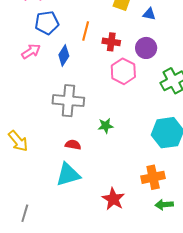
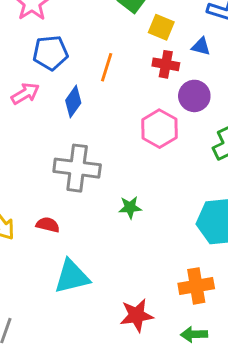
red cross: (111, 42) -> (166, 64), moved
red semicircle: (73, 145) -> (48, 225), moved
red star: (113, 199) -> (137, 315), turned 30
green arrow: (164, 205) -> (194, 334), moved

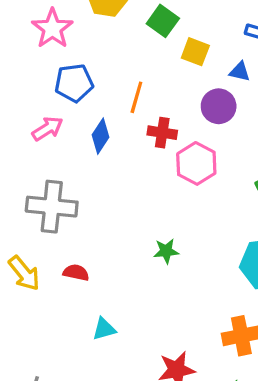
red cross: (166, 64) -> (162, 133), moved
purple circle: (194, 96) -> (219, 106), moved
gray cross: (77, 168) -> (52, 207), moved
cyan triangle: (72, 277) -> (104, 329), size x0.6

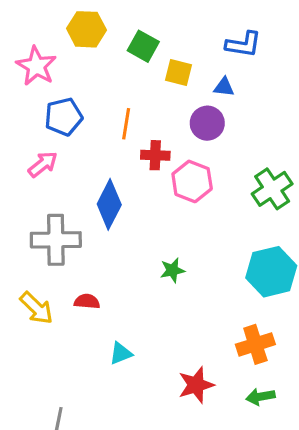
blue diamond: (101, 136) -> (109, 204), moved, size x1.4

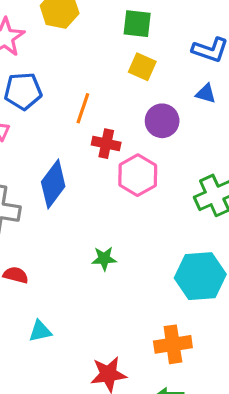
green square: (143, 46) -> (137, 24), moved, turned -32
blue triangle: (224, 87) -> (206, 94), moved

